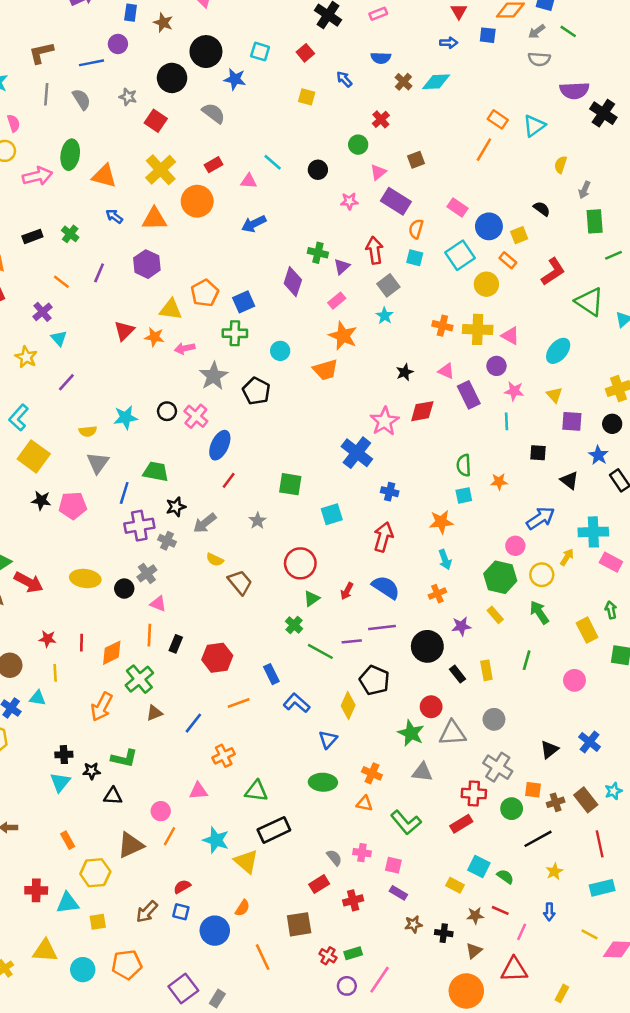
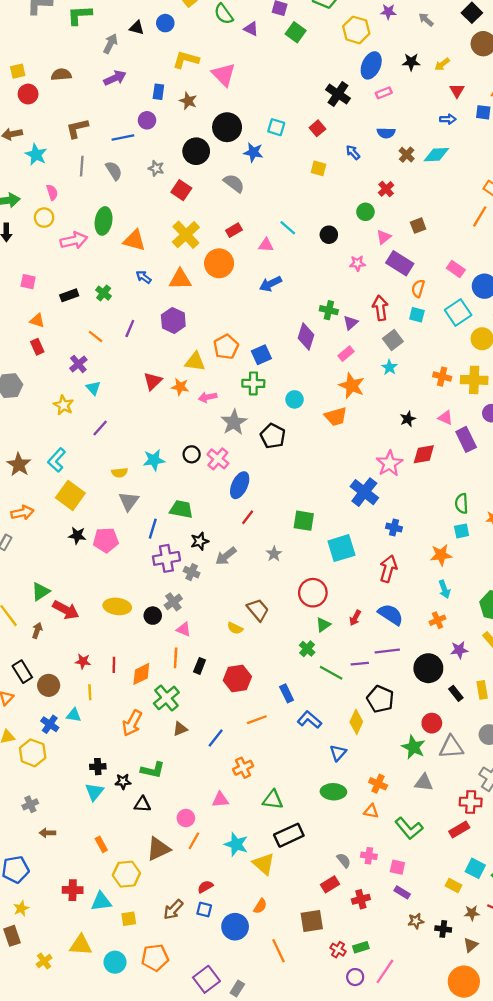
cyan square: (332, 514) -> (341, 548), size x1.4
yellow semicircle: (215, 560) -> (235, 628), moved

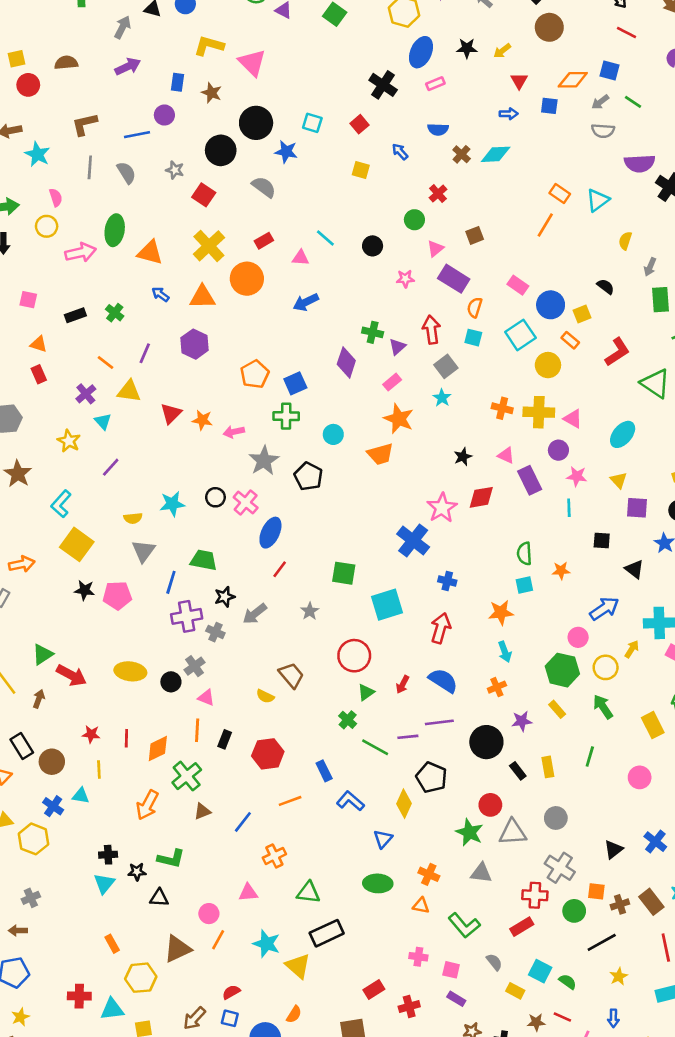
yellow triangle: (195, 362) -> (129, 391), moved
brown star: (19, 465) -> (18, 474), moved
brown arrow: (47, 833) -> (18, 931), moved
gray semicircle: (344, 860) -> (494, 962), moved

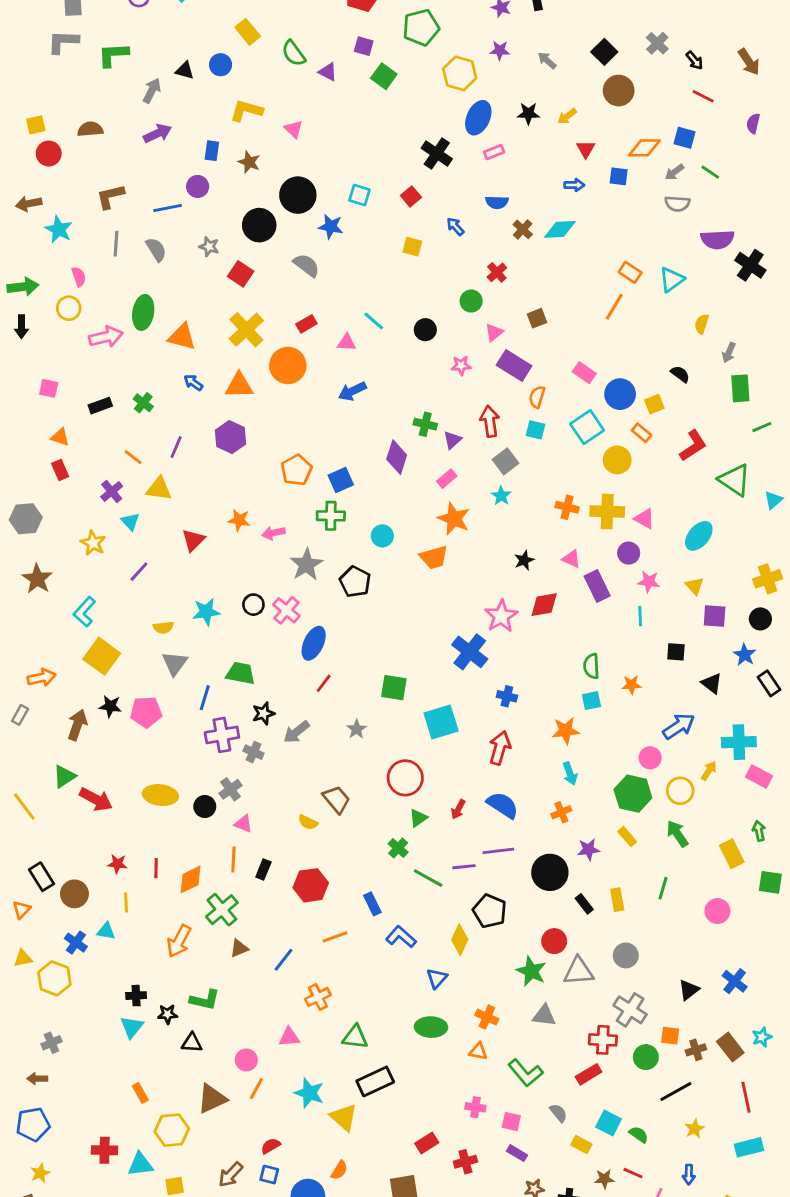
pink triangle: (252, 63) -> (294, 129), size x0.6
red triangle: (171, 413) -> (193, 540), moved
brown arrow: (39, 699) -> (77, 725), moved, size x1.5

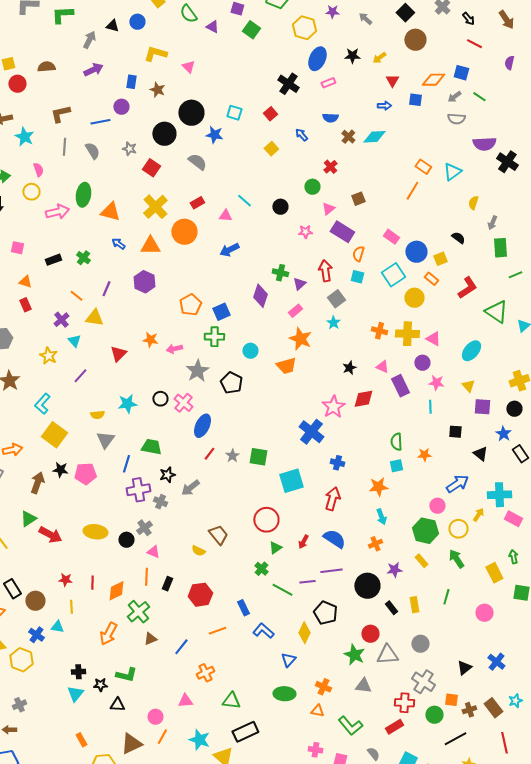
yellow square: (412, 247) -> (271, 149), turned 32
gray star: (357, 729) -> (232, 456), moved

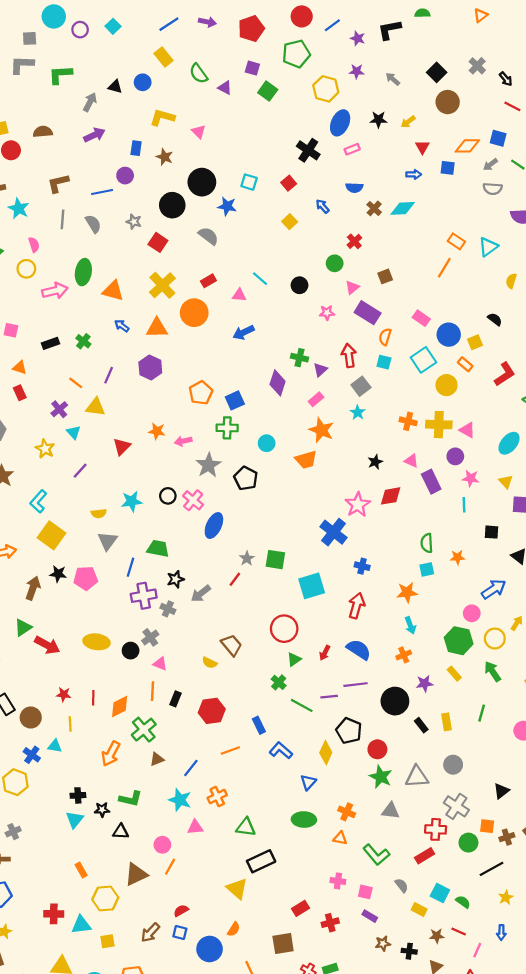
red line: (209, 454) -> (235, 579), moved
red circle: (370, 634) -> (377, 749), moved
cyan star: (199, 740) -> (180, 800), moved

